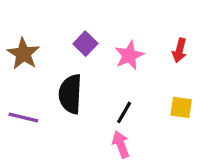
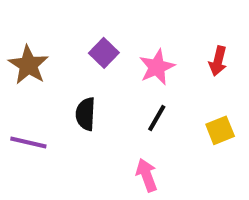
black semicircle: (70, 94) -> (85, 114), size x0.7
yellow square: (181, 107) -> (220, 130), turned -30
black line: (124, 112) -> (157, 118), moved

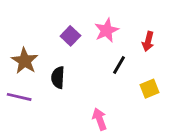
brown star: (28, 65) -> (25, 61), moved
pink star: (157, 67) -> (106, 30), moved
black line: (157, 118) -> (119, 65), moved

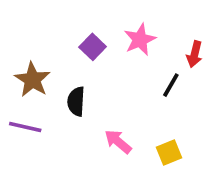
black line: (119, 65) -> (171, 85), moved
yellow square: (149, 89) -> (169, 152), moved
pink arrow: (100, 119) -> (118, 142), moved, turned -30

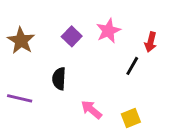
brown star: (32, 80) -> (21, 41), moved

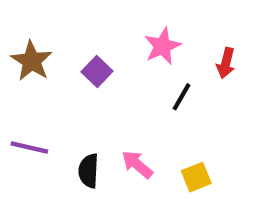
purple square: (72, 36) -> (97, 72), moved
black line: (132, 66) -> (181, 97), moved
black semicircle: (59, 79) -> (89, 171), moved

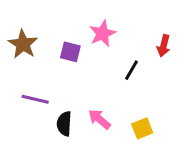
pink star: (162, 46) -> (102, 33), moved
purple square: (97, 72) -> (70, 52), turned -30
purple line: (29, 148) -> (35, 99), moved

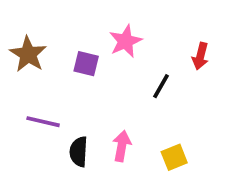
pink arrow: (99, 119) -> (122, 146), turned 60

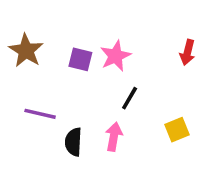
pink star: (125, 41) -> (116, 56), moved
black line: (161, 86) -> (130, 98), moved
yellow square: (174, 157) -> (177, 130), moved

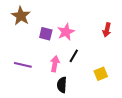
brown star: (26, 51) -> (21, 16), moved
pink arrow: (114, 137) -> (55, 64), moved
black semicircle: (73, 142) -> (62, 85), moved

